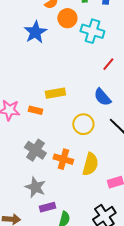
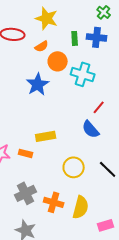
blue star: (35, 32) -> (38, 84), moved
blue semicircle: (102, 97) -> (91, 129), moved
gray cross: (35, 150) -> (26, 193), turned 30

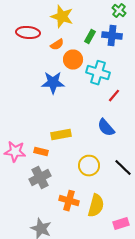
green rectangle: (75, 38) -> (90, 37), turned 32
blue star: (38, 84) -> (53, 83), turned 30
red line: (99, 107) -> (114, 96), moved
gray cross: (26, 193) -> (40, 178), moved

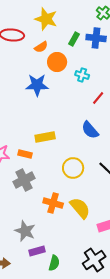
cyan cross: (98, 73) -> (82, 75), size x0.6
yellow semicircle: (96, 206) -> (80, 208), turned -55

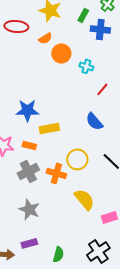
green rectangle: (74, 39) -> (83, 15), moved
blue star: (37, 85) -> (27, 110), moved
orange cross: (53, 203) -> (56, 173), moved
gray star: (25, 231) -> (29, 209), moved
purple rectangle: (37, 251) -> (29, 243), moved

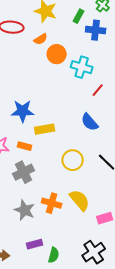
cyan cross: (86, 66) -> (82, 67), size x1.5
orange cross: (56, 173) -> (52, 203), moved
purple rectangle: (29, 243) -> (35, 244), moved

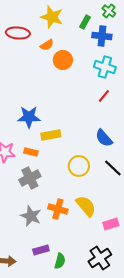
cyan cross: (82, 67) -> (105, 67), moved
blue semicircle: (90, 122) -> (104, 138), moved

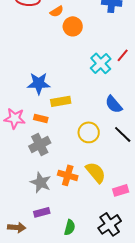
cyan cross: (105, 67) -> (101, 63), moved, turned 30
red line: (104, 96) -> (123, 55), moved
purple rectangle: (41, 250) -> (42, 212), moved

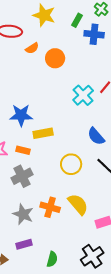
orange semicircle: (57, 11) -> (32, 48), moved

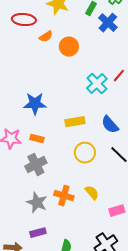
blue cross: (94, 34) -> (108, 23), turned 36
yellow rectangle: (43, 133) -> (75, 122), moved
yellow semicircle: (78, 204) -> (92, 193), size x0.7

